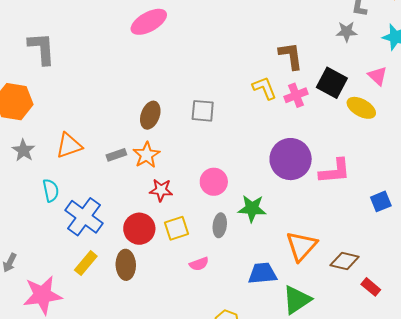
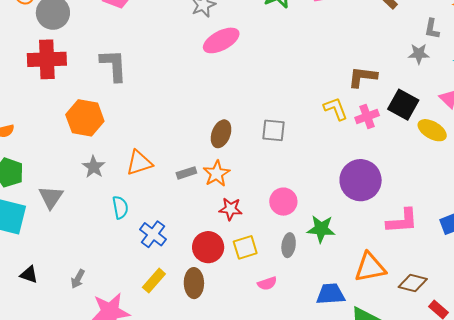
brown L-shape: (291, 56) -> (363, 77), turned -76
pink L-shape: (335, 171) -> (402, 221), moved
blue cross: (84, 217) -> (153, 234), size x0.7
orange triangle: (302, 246) -> (370, 267), turned 36

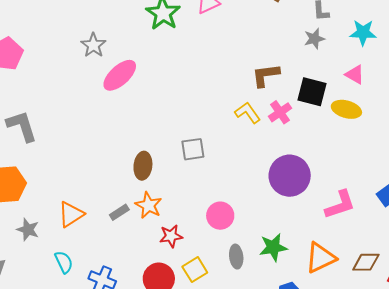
green star: (321, 229) -> (273, 247), moved

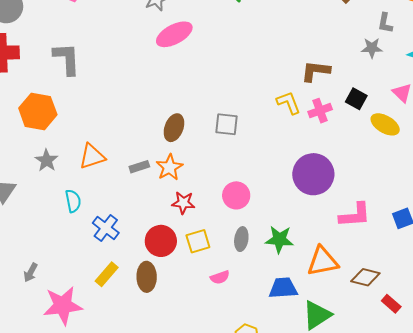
black square: (312, 92) -> (356, 99), size x0.7

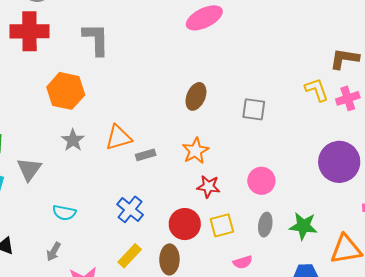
brown ellipse: (174, 128) -> (196, 96), moved
gray rectangle: (139, 167) -> (146, 155), moved
cyan semicircle: (73, 201) -> (64, 213), moved, turned 110

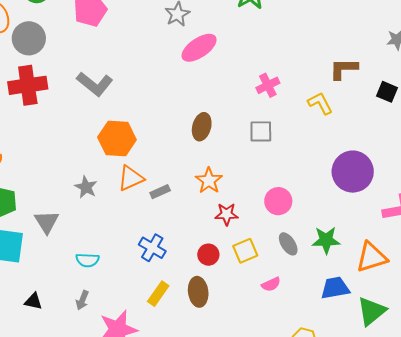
gray L-shape: (96, 39) -> (95, 84), turned 138
orange hexagon: (66, 91) -> (117, 138), moved
pink cross: (348, 98) -> (268, 85), moved
red circle: (185, 224) -> (208, 255), size x0.7
gray ellipse: (265, 225) -> (288, 244), turned -35

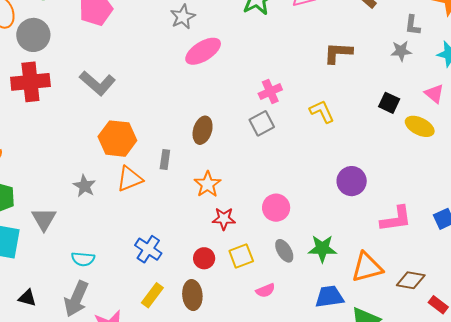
brown L-shape: (344, 69) -> (338, 53), moved
gray square: (261, 131) -> (262, 123), moved, turned -30
purple circle: (353, 172) -> (352, 181), size x0.7
gray rectangle: (160, 192) -> (165, 159), moved, turned -60
gray arrow: (82, 300) -> (76, 299), size x1.8

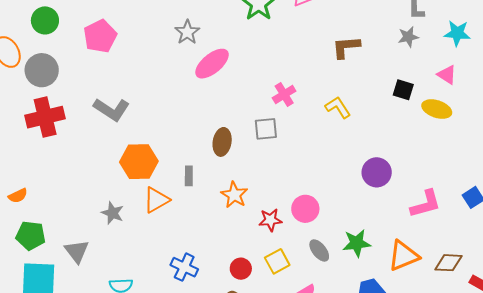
gray square: (262, 123) -> (266, 129), moved, turned 30
red star: (224, 219) -> (270, 220), moved

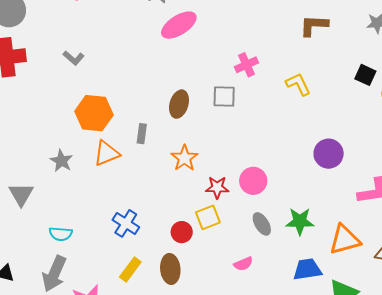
gray L-shape: (112, 109) -> (74, 58), size x0.6
yellow square: (277, 261) -> (208, 217), moved

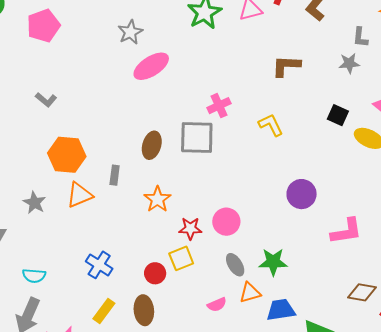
gray square: (224, 97) -> (197, 137), size x1.5
orange triangle: (345, 240) -> (250, 293), moved, size x0.7

